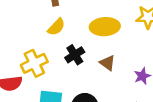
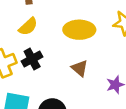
black cross: (75, 55) -> (32, 59), moved

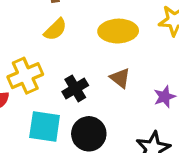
black cross: (32, 59) -> (75, 88), moved

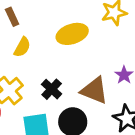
brown triangle: (120, 78) -> (94, 90), moved, size x1.6

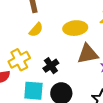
brown triangle: (94, 90) -> (88, 54), moved, turned -45

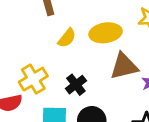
yellow semicircle: (36, 30) -> (67, 38), moved

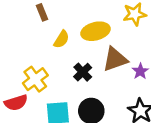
black cross: (76, 85) -> (83, 72), moved

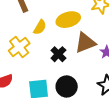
yellow cross: (35, 79) -> (19, 47), moved

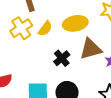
yellow cross: (19, 47) -> (21, 28), moved

